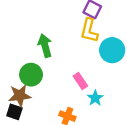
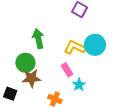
yellow L-shape: (89, 31) -> (75, 47), moved, turned 100
brown star: (20, 96) -> (31, 78), moved

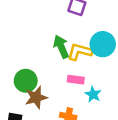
green arrow: (38, 39) -> (61, 47), moved
pink rectangle: (67, 70) -> (76, 80), turned -40

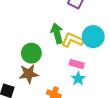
pink rectangle: (76, 80) -> (77, 64), moved
green circle: (26, 81) -> (31, 53), moved

